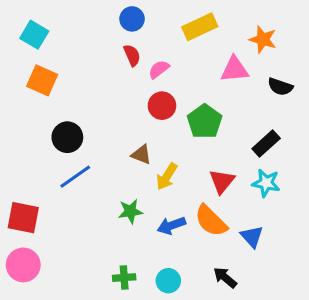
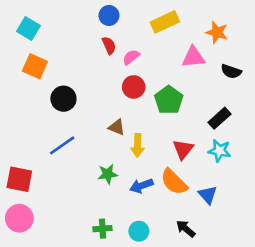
black circle: (67, 137) -> (63, 99), moved
yellow arrow: (167, 177) -> (138, 145), turned -30

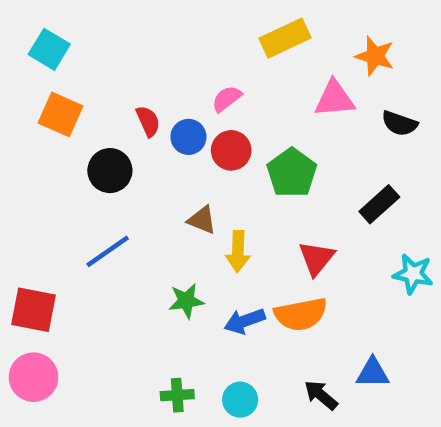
blue circle: (109, 15) -> (188, 137), moved
red semicircle: (109, 45) -> (148, 121), moved
cyan star: (219, 151) -> (413, 274), moved
orange semicircle: (174, 182) -> (301, 314), turned -56
blue triangle: (208, 195) -> (373, 373), moved, turned -48

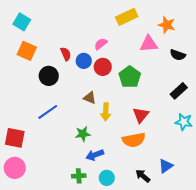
black rectangle: (379, 204) -> (179, 91), moved
blue arrow: (245, 321) -> (95, 155), moved
blue triangle: (373, 373) -> (166, 166), turned -35

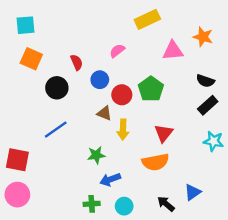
cyan square: (22, 22) -> (26, 25), turned -36
orange star: (167, 25) -> (203, 37), moved
black semicircle: (178, 55) -> (205, 81), moved
blue circle: (84, 61) -> (100, 80), moved
red circle: (103, 67) -> (122, 95), moved

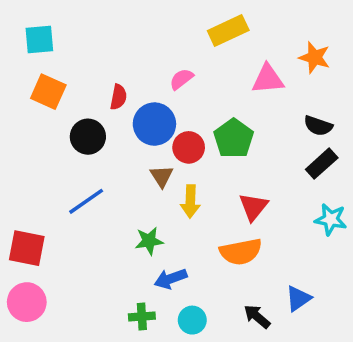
red semicircle: (77, 62) -> (118, 97), turned 35
blue circle: (100, 80) -> (154, 124), size x1.5
brown triangle: (104, 113) -> (162, 176), turned 35

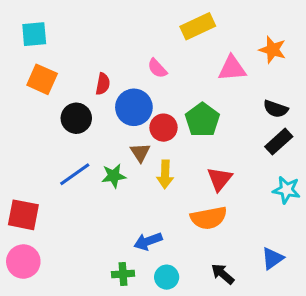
pink semicircle: (181, 79) -> (157, 68), turned -95
green star: (149, 241) -> (114, 176), moved
blue triangle: (298, 298) -> (273, 258), moved

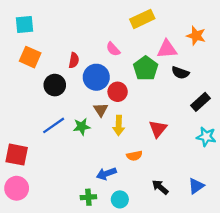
black semicircle: (276, 109) -> (180, 73), moved
green pentagon: (202, 120) -> (146, 68), moved
orange semicircle: (209, 218) -> (134, 156), moved, size x0.6
black arrow: (223, 274) -> (160, 187), moved

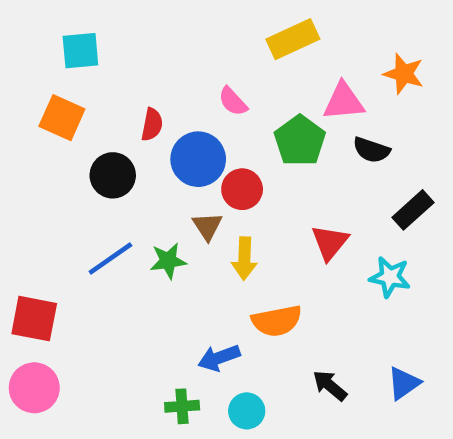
cyan square: (24, 25) -> (80, 51), moved
red triangle: (158, 129) -> (330, 242), moved
cyan star: (206, 137) -> (390, 277), moved
orange semicircle: (134, 156) -> (277, 321), size x1.5

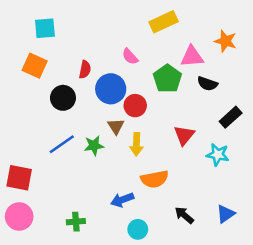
green cross: (182, 406) -> (76, 222), moved

